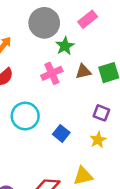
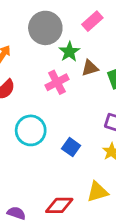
brown triangle: (83, 72) -> (90, 68), moved

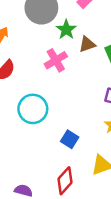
blue square: (71, 147) -> (70, 139), moved
red diamond: (59, 205) -> (65, 181), turned -44

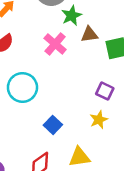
pink cross: (56, 60) -> (55, 44), turned -30

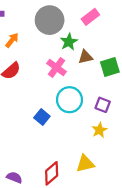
cyan circle: (22, 87) -> (69, 100), moved
blue square: (53, 125) -> (42, 117), moved

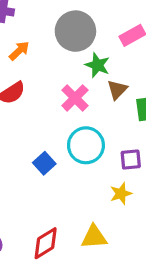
green star: (69, 42) -> (97, 65), turned -30
brown triangle: (85, 57) -> (117, 90), turned -42
purple square: (103, 105) -> (131, 160), turned -35

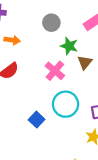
gray circle: (75, 31) -> (51, 23), size x0.6
orange arrow: (19, 51) -> (12, 40), turned 56

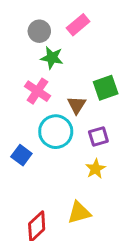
gray circle: (51, 23) -> (39, 31), moved
brown triangle: (85, 62) -> (77, 105), moved

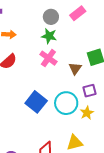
green star: (52, 58) -> (49, 36), moved
cyan circle: (56, 132) -> (66, 103), moved
blue square: (21, 155) -> (36, 102), size x1.5

